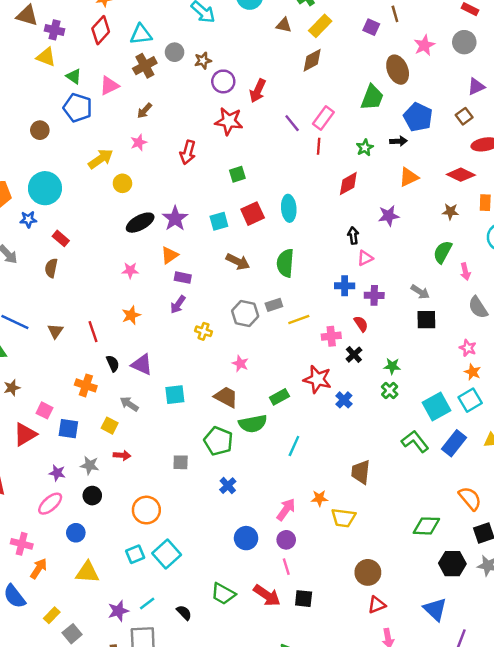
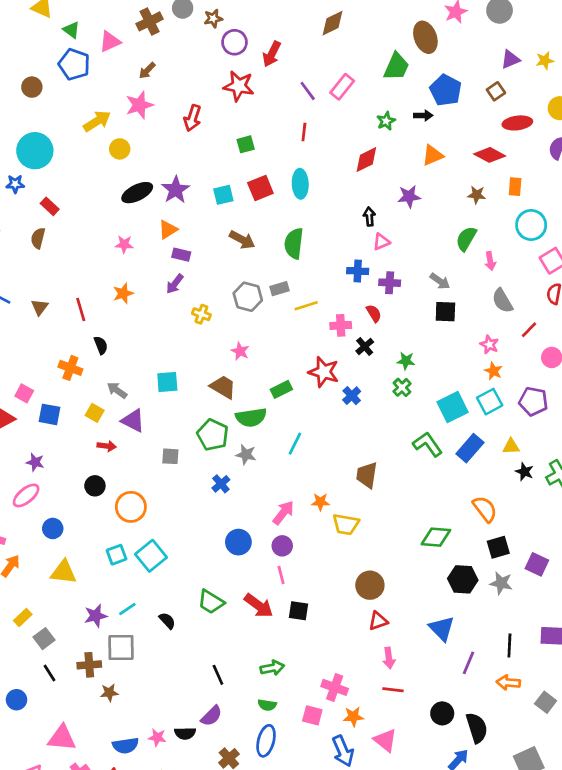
pink star: (139, 142) -> (139, 105), size x1.5
red line: (319, 146) -> (304, 132), moved
purple triangle: (142, 365) -> (133, 421), moved
gray star: (90, 465) -> (246, 455), moved
black circle: (92, 496) -> (95, 486), moved

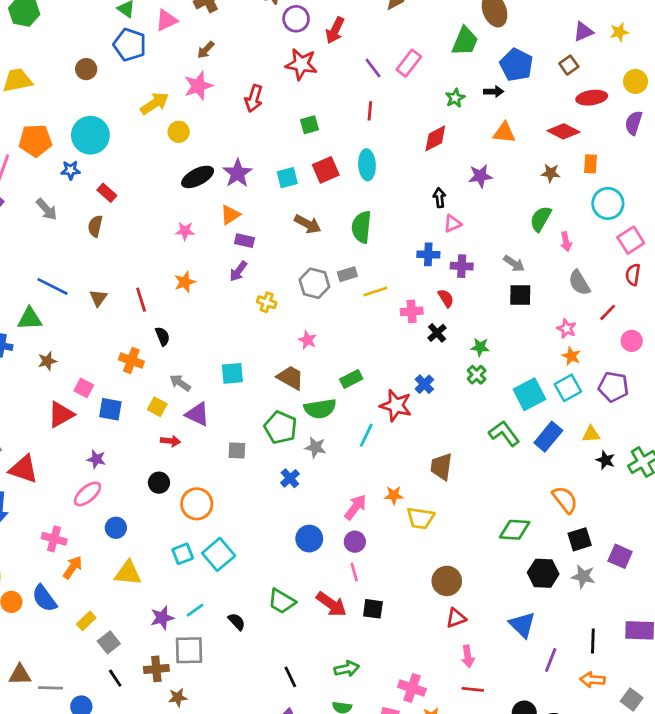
orange triangle: (433, 155) -> (504, 133), turned 30
red star: (324, 372) -> (396, 406), moved

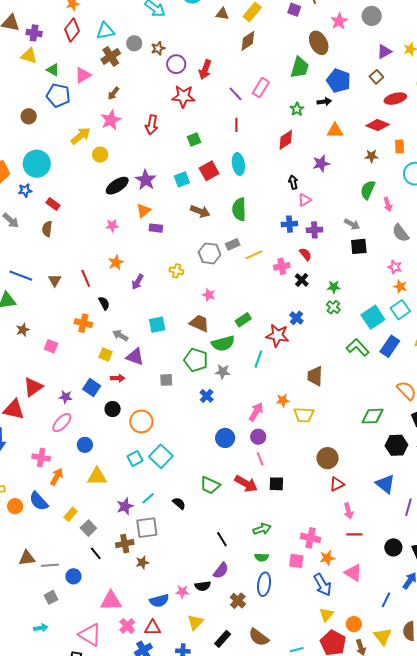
purple arrow: (238, 271) -> (138, 282), moved
blue square: (110, 409) -> (92, 388), moved, turned 30
red triangle: (61, 415) -> (33, 387), moved

